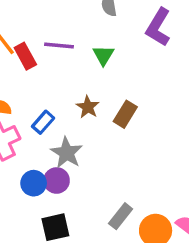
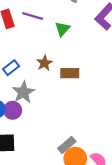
brown rectangle: (125, 114) -> (70, 73), turned 48
gray rectangle: (121, 216) -> (67, 145), moved

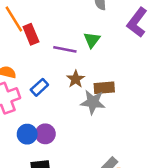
purple line: (33, 16) -> (65, 49), moved
gray star: (23, 92) -> (93, 102), moved, turned -30

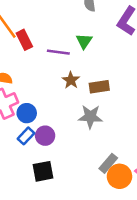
blue rectangle: (39, 87) -> (26, 136), moved
gray star: (93, 102) -> (90, 117), moved
blue circle: (27, 134) -> (27, 113), moved

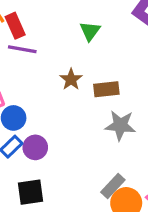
purple line: (58, 52) -> (22, 49), moved
gray star: (90, 117) -> (120, 125), moved

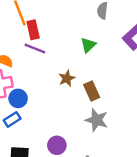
brown rectangle: (106, 89) -> (92, 91), turned 60
purple circle: (35, 147) -> (57, 145), moved

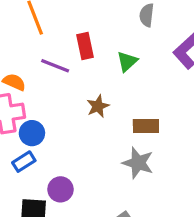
red rectangle: (33, 30) -> (85, 46), moved
brown rectangle: (92, 91) -> (146, 126), moved, turned -66
purple circle: (57, 145) -> (60, 189), moved

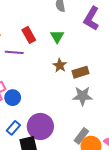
brown star: (98, 106) -> (60, 65), moved
blue rectangle: (24, 162) -> (13, 128), moved
purple circle: (60, 189) -> (40, 126), size x1.6

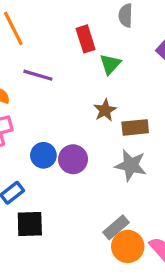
red rectangle: (29, 35) -> (86, 39), moved
blue circle: (13, 98) -> (43, 155), moved
purple circle: (40, 126) -> (73, 159), moved, size x0.7

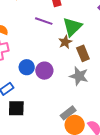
green triangle: (110, 64) -> (72, 27), moved, size x1.5
purple line: (38, 75) -> (44, 21), moved
brown rectangle: (135, 127) -> (83, 53), turned 70

